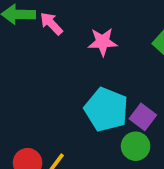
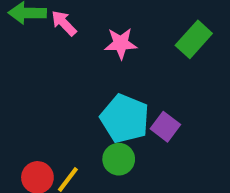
green circle: (136, 146) -> (119, 159), moved

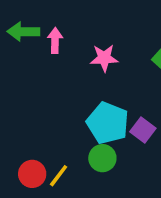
pink arrow: (64, 23) -> (55, 40), turned 45

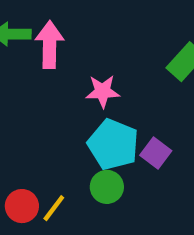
pink arrow: (55, 40) -> (50, 45), size x1.5
pink star: (104, 58) -> (103, 91), moved

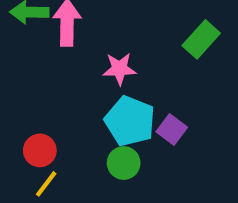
red circle: (22, 206) -> (40, 150), moved
yellow line: (54, 208) -> (46, 184), moved

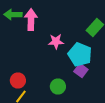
cyan pentagon: (130, 121) -> (80, 54), moved

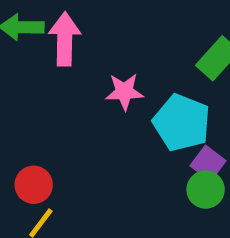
purple square: (81, 70) -> (208, 163), moved
green circle: (58, 86) -> (206, 190), moved

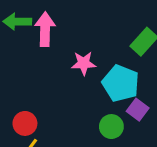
green circle: (206, 190) -> (111, 127), moved

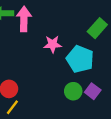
purple square: (138, 110) -> (93, 91), moved

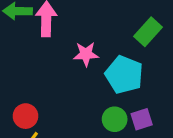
purple square: (93, 91) -> (142, 119), turned 35

